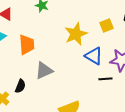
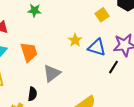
yellow star: (76, 34) -> (75, 40), moved, size x0.6
black line: (105, 79) -> (113, 67), turned -40

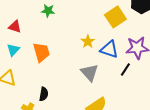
yellow square: (102, 15) -> (115, 17), size x1.5
gray triangle: (52, 73) -> (90, 73), moved, turned -36

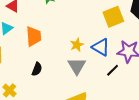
yellow star: (88, 42) -> (77, 45), moved
black semicircle: (44, 94) -> (37, 69), moved

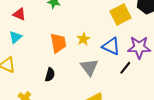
orange trapezoid: (34, 36) -> (58, 43), moved
yellow star: (77, 45) -> (83, 39), moved

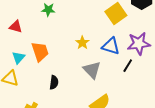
cyan triangle: (15, 37) -> (18, 58), moved
orange trapezoid: (58, 43) -> (40, 52), moved

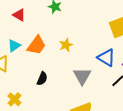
yellow star: (82, 43) -> (66, 45), moved
orange trapezoid: (40, 52) -> (36, 45), turned 40

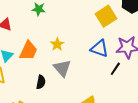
gray triangle: (82, 76) -> (62, 68), moved

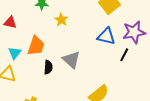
yellow star: (57, 44) -> (61, 20), moved
black semicircle: (41, 82) -> (48, 67), moved

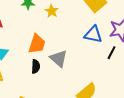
yellow star: (61, 20) -> (52, 11), moved
orange trapezoid: (36, 46) -> (37, 44), moved

